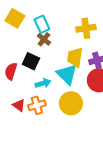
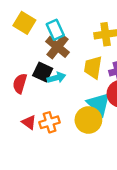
brown cross: (44, 39) -> (58, 47), size x1.5
cyan triangle: (67, 74) -> (99, 104), moved
cyan arrow: (43, 83) -> (56, 78), moved

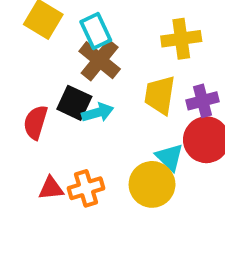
cyan triangle: (99, 104) -> (169, 157), size x0.7
red triangle: (29, 122) -> (51, 188), turned -42

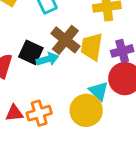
brown cross: (100, 60) -> (65, 40), moved

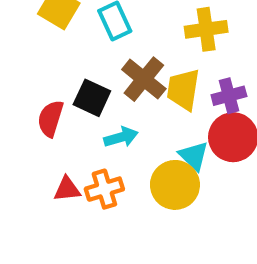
cyan arrow: (47, 59) -> (121, 137), moved

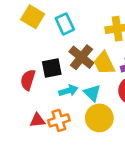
yellow trapezoid: (183, 89) -> (104, 63), turned -35
black square: (92, 98) -> (52, 68), turned -36
cyan triangle: (194, 156) -> (92, 93), moved

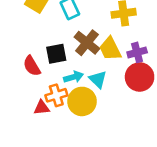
red semicircle: (28, 80) -> (32, 66), turned -48
yellow circle: (99, 118) -> (82, 101), moved
orange cross: (59, 120) -> (56, 95), moved

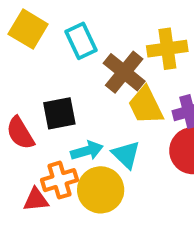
brown cross: (87, 43) -> (124, 72), moved

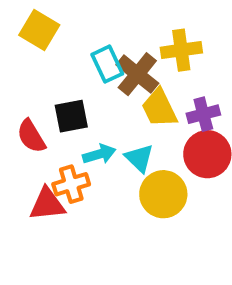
cyan rectangle: (81, 41) -> (107, 64), moved
yellow circle: (101, 190) -> (163, 194), moved
red triangle: (36, 200) -> (47, 204), size x1.4

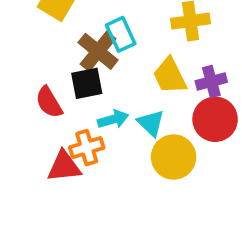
brown cross: (137, 74) -> (98, 51), moved

